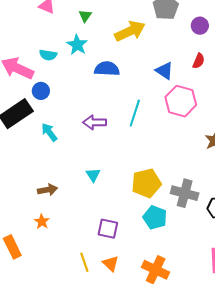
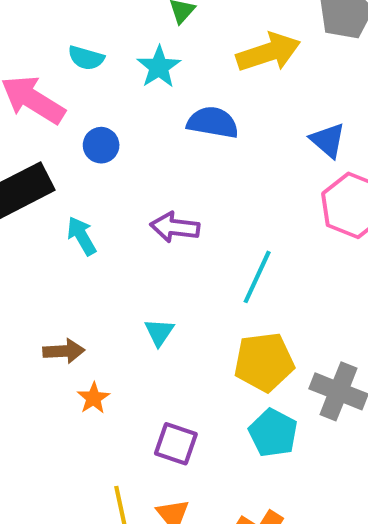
cyan semicircle: (48, 55) -> (86, 58), moved
blue circle: (41, 91) -> (101, 145), moved
cyan line: (135, 113) -> (257, 277), moved
orange star: (42, 222) -> (93, 398), moved

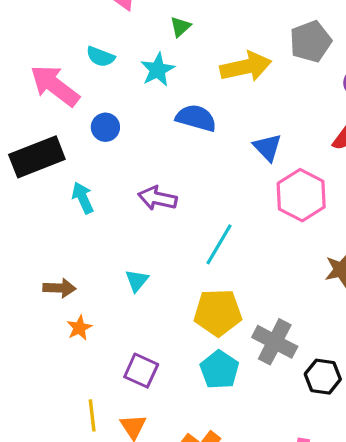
blue triangle: (328, 140) -> (268, 147), moved

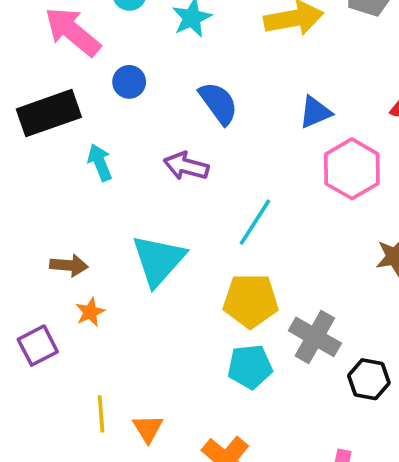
blue semicircle: (196, 118) -> (218, 103), moved, turned 36
blue triangle: (268, 147) -> (315, 112), turned 48
cyan triangle: (137, 281) -> (159, 260), size x2.0
cyan pentagon: (219, 370) -> (250, 367), turned 30
purple square: (141, 371) -> (38, 346), moved, turned 36

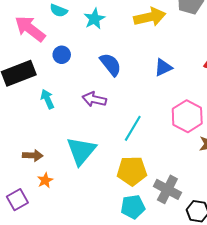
pink hexagon: (352, 169) -> (187, 116), moved

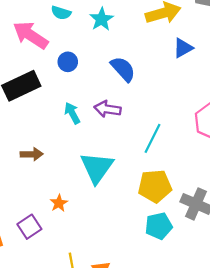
blue triangle: (163, 68) -> (183, 48), moved
cyan arrow: (47, 99) -> (72, 113), moved
brown arrow: (33, 155) -> (32, 154), moved

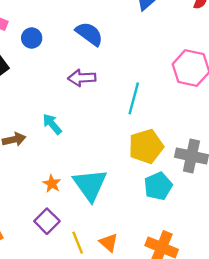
cyan arrow: (72, 113) -> (52, 124), moved
cyan triangle: (97, 168) -> (90, 185), moved
purple square: (29, 227) -> (47, 221), moved

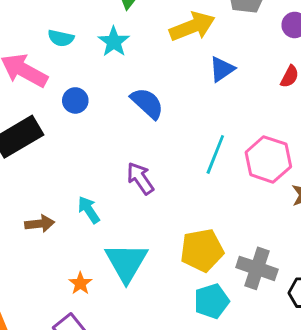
purple arrow: (82, 78) -> (140, 178), moved, turned 52
cyan line: (134, 98) -> (215, 154), moved
cyan triangle: (90, 185) -> (126, 262), moved

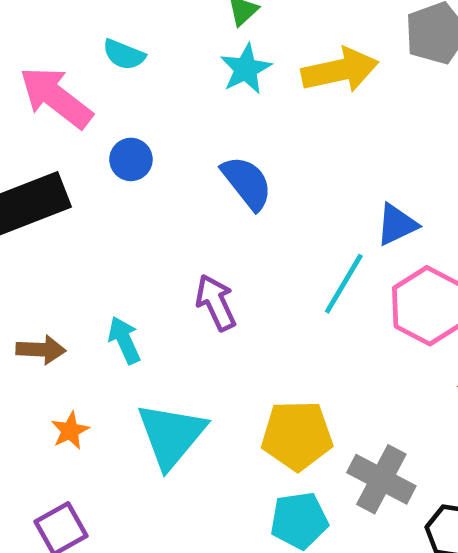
cyan star: (114, 42) -> (246, 69), moved
blue triangle: (222, 69) -> (397, 225), moved
orange star: (80, 283) -> (70, 431), moved

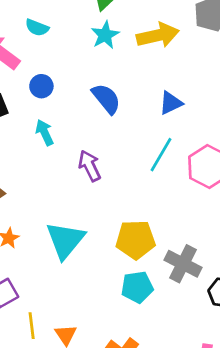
blue triangle: (397, 225) -> (171, 103), moved
cyan arrow: (124, 340) -> (45, 132), moved

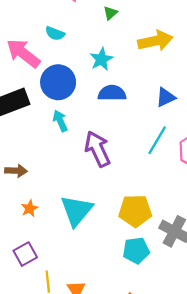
cyan star: (105, 35) -> (101, 59), moved
blue circle: (41, 86) -> (58, 82), size x1.8
blue semicircle: (106, 99) -> (112, 93), turned -52
purple arrow: (90, 166) -> (97, 149), size x1.4

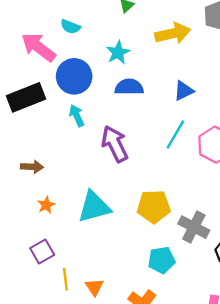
cyan triangle: (77, 211) -> (94, 207), turned 36
cyan pentagon: (136, 250) -> (162, 260), moved

